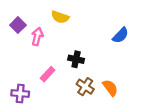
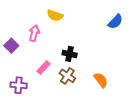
purple square: (18, 25) -> (11, 46), moved
blue semicircle: (120, 35) -> (115, 22), moved
brown cross: (85, 87) -> (67, 76), moved

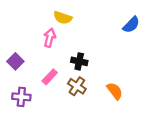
pink arrow: (34, 33) -> (50, 38), moved
purple square: (11, 46) -> (15, 61), moved

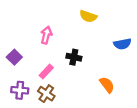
yellow semicircle: (63, 18) -> (88, 16), moved
blue semicircle: (131, 25) -> (122, 44), moved, turned 35
brown cross: (77, 86) -> (46, 94), moved

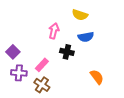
pink arrow: (46, 35) -> (54, 31), moved
blue semicircle: (122, 44) -> (86, 37), moved
purple cross: (20, 90) -> (19, 73), moved

